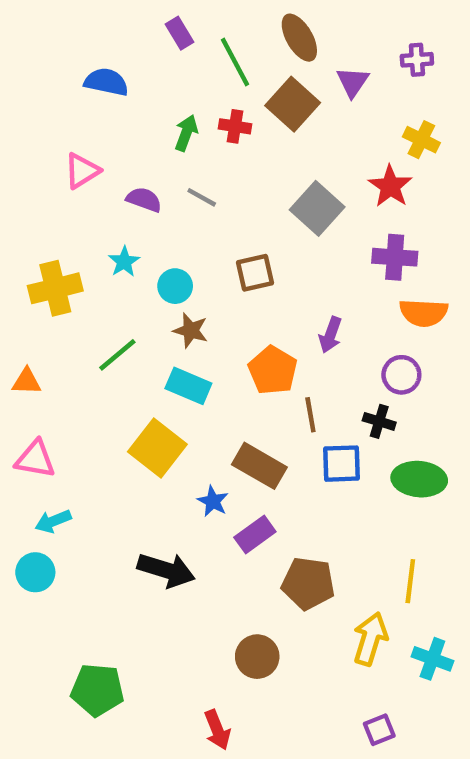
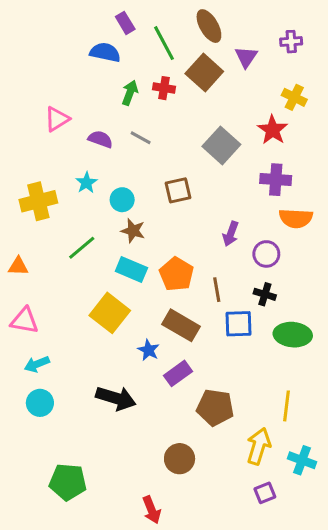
blue semicircle: (106, 82) -> (105, 52), moved
orange pentagon: (273, 370) -> (176, 274), moved
purple circle: (401, 375) -> (266, 254), moved
cyan circle: (35, 572) -> (40, 403), moved
purple square: (379, 730) -> (265, 493), moved

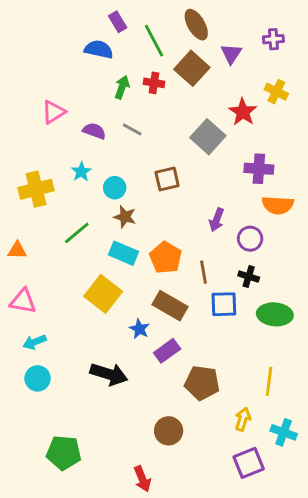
red star: (273, 130) -> (243, 112), moved
yellow arrow: (259, 446) -> (243, 419), size x0.7
purple square: (265, 493) -> (249, 463), size x1.5

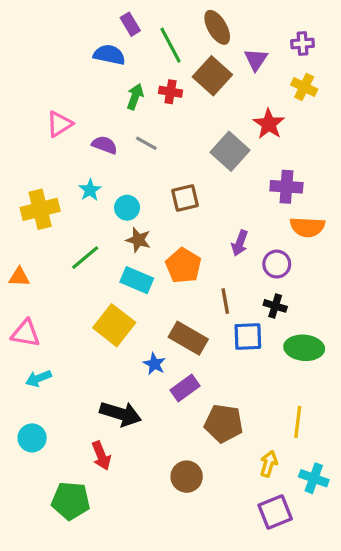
yellow cross: (276, 92) -> (304, 87), moved
orange pentagon: (166, 258) -> (183, 266), moved
cyan circle: (38, 378) -> (32, 438), moved
red arrow: (142, 479) -> (101, 456), moved

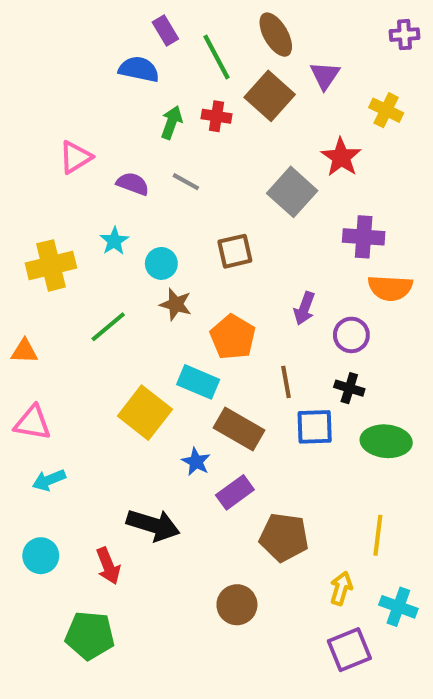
purple cross: (303, 43) -> (405, 35), moved
cyan rectangle: (137, 280) -> (198, 382), moved
red arrow: (101, 456) -> (108, 566), moved

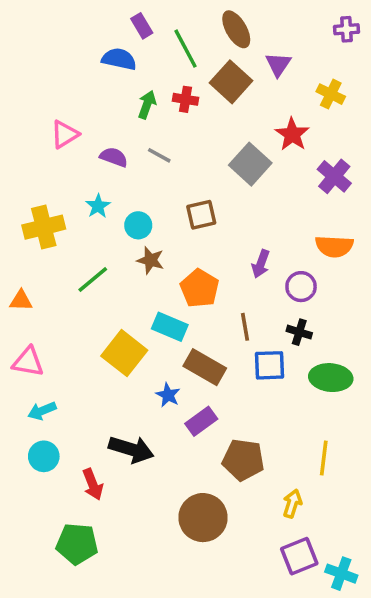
purple cross: (364, 237) -> (334, 176), moved, turned 36
cyan circle: (41, 556) -> (44, 456), moved
brown circle: (237, 605) -> (203, 518), size x1.4
cyan cross: (398, 607) -> (341, 574), moved

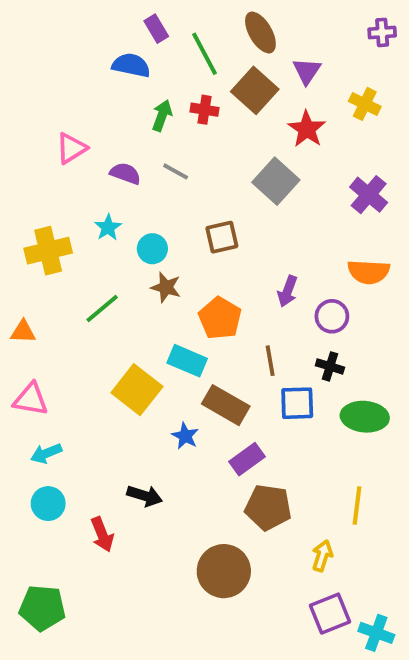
red star: (292, 134) -> (307, 129), moved
purple rectangle: (201, 421) -> (247, 459), moved
black arrow: (131, 449) -> (145, 496), size x0.7
green pentagon: (77, 544) -> (42, 608), moved

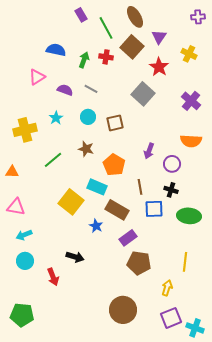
blue semicircle: (131, 65) -> (56, 50), moved
cyan circle: (152, 249) -> (88, 117), moved
brown circle: (224, 571) -> (123, 310), moved

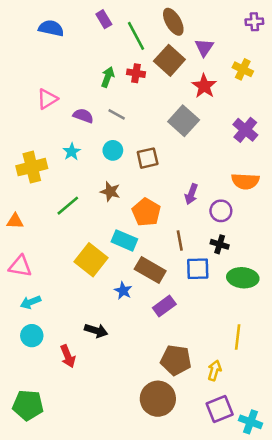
blue semicircle: (56, 50) -> (51, 28), moved
brown pentagon: (139, 263) -> (176, 360), moved

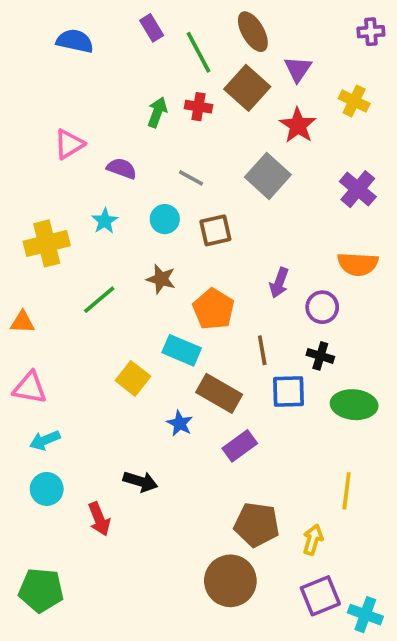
gray line: (117, 114) -> (191, 178), moved
yellow square: (91, 260) -> (133, 378), size x0.7

